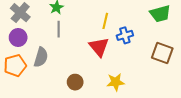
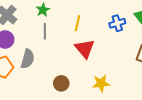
yellow line: (105, 21) -> (78, 23), moved
blue cross: (125, 35) -> (117, 23), moved

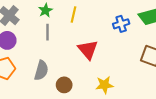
yellow line: (78, 23) -> (73, 14), moved
gray semicircle: (28, 59) -> (41, 70), moved

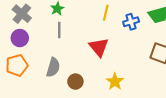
yellow line: (73, 14) -> (106, 13), moved
yellow star: (104, 85) -> (115, 82), turned -30

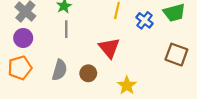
blue cross: (131, 22) -> (144, 20), turned -35
brown circle: (75, 82) -> (88, 73), moved

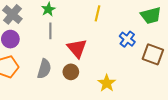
blue cross: (144, 20) -> (127, 39), moved
red triangle: (109, 48) -> (77, 48), moved

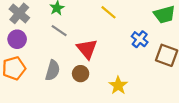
yellow line: (98, 13) -> (108, 12), turned -63
gray line: (50, 31) -> (59, 31), turned -56

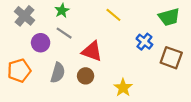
purple circle: (17, 39) -> (41, 43), moved
red triangle: (87, 49) -> (92, 51), turned -30

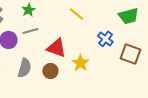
gray line: (64, 33) -> (30, 31), turned -49
yellow star: (123, 88) -> (80, 63), moved

